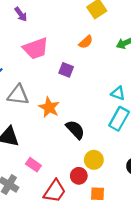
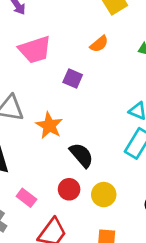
red circle: (79, 176) -> (69, 189), moved

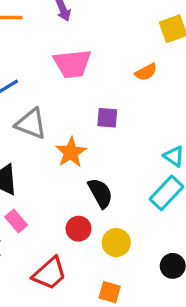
purple square: (73, 79) -> (107, 118), moved, turned -30
pink rectangle: (26, 198) -> (16, 221), moved

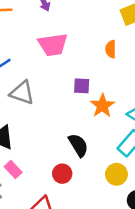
orange semicircle: (146, 72) -> (111, 49), turned 120
orange star: (71, 152) -> (102, 106), moved
yellow circle: (116, 243) -> (116, 174), moved

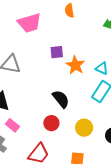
orange semicircle: (111, 49) -> (69, 11), moved
yellow circle: (116, 174) -> (84, 128), moved

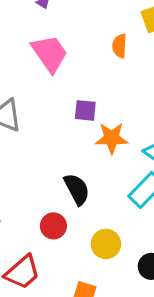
pink trapezoid: (29, 23) -> (50, 53), turned -120
orange star: (75, 65) -> (112, 138), turned 30

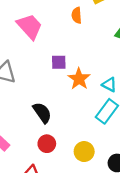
orange star: (112, 138) -> (79, 79), turned -30
black semicircle: (77, 189) -> (42, 113), moved

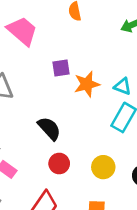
orange star: (79, 79) -> (87, 84), turned 30

